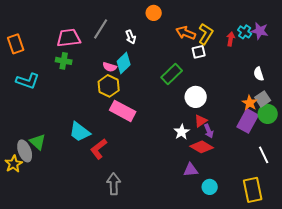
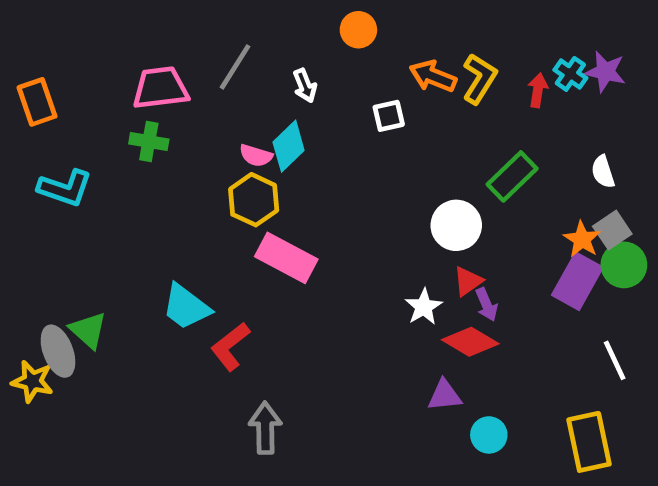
white square: (199, 52) -> (389, 116), moved
green rectangle: (172, 74) -> (512, 176), moved
yellow star: (14, 164) -> (32, 381), turned -30

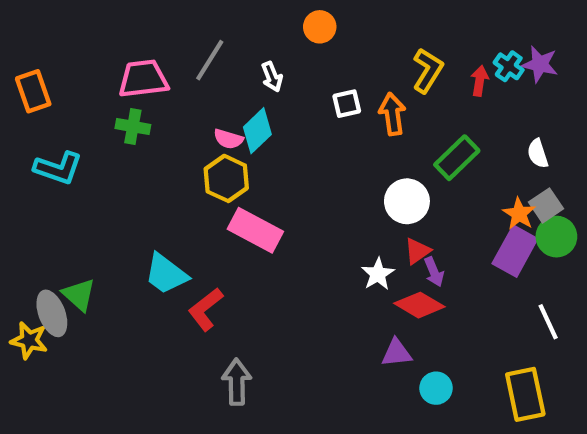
orange arrow: (433, 76) -> (392, 114), moved, turned 60

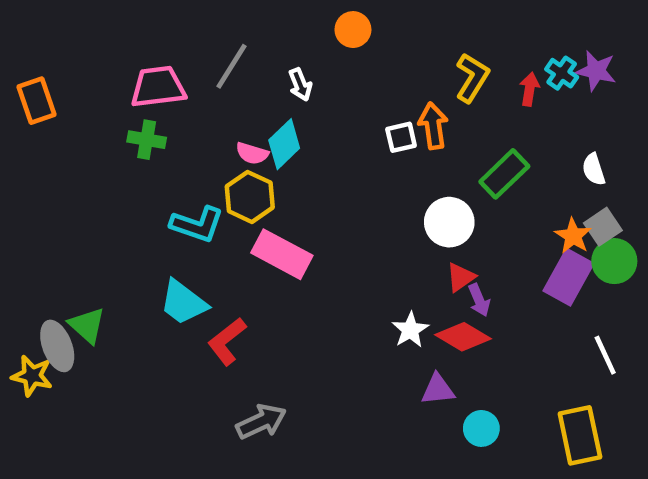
white square: (347, 104) -> (401, 137), moved
cyan L-shape: (58, 168) -> (197, 224), moved
white star: (378, 274) -> (410, 330), moved
gray arrow: (237, 382) -> (261, 422), turned 66

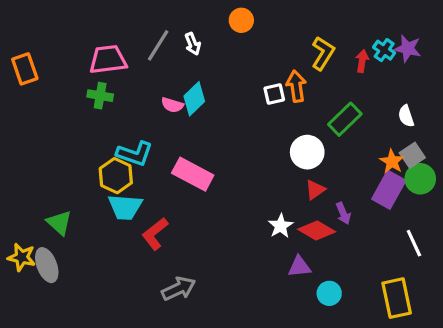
white arrow: (300, 85) -> (193, 44), moved
yellow hexagon: (250, 197) -> (116, 176), moved
purple arrow: (479, 300) -> (343, 213), moved
cyan trapezoid: (183, 302) -> (125, 207), turned -33
gray ellipse: (57, 346) -> (47, 265), moved

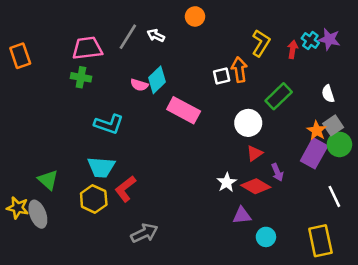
white arrow: (193, 44) -> (156, 35), turned 138
pink rectangle: (193, 174) -> (184, 110), moved
yellow hexagon: (116, 176) -> (94, 199), moved

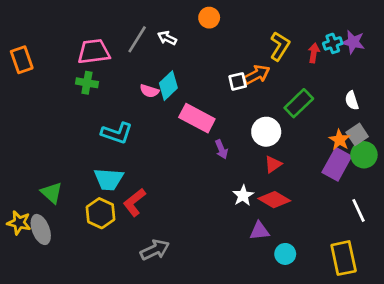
cyan cross: (310, 41) -> (333, 43), turned 36
orange arrow: (239, 70) -> (257, 75), turned 70
purple arrow: (277, 172) -> (221, 149), moved

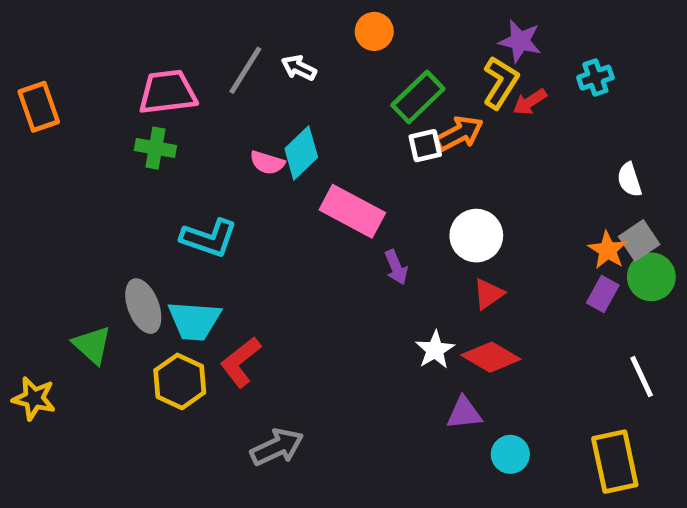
purple star: (353, 42) -> (520, 41), moved
red arrow: (314, 53) -> (530, 102), moved, turned -132
green rectangle: (299, 103) -> (418, 97), moved
purple rectangle: (337, 164) -> (603, 294), size x0.6
gray ellipse: (41, 229) -> (143, 306), moved

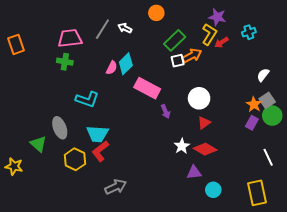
pink semicircle: (267, 163) -> (112, 68), turned -80
white semicircle: (629, 180) -> (263, 75), turned 56
cyan trapezoid: (194, 321) -> (97, 134), moved

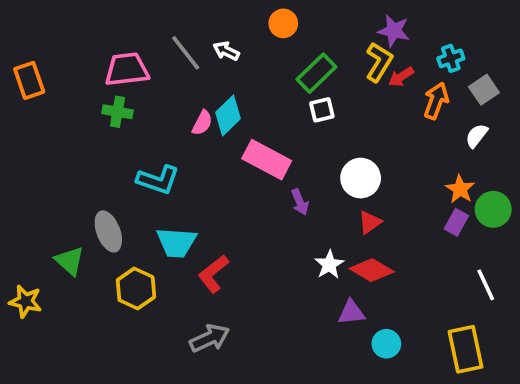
gray line: (102, 29) -> (186, 53), turned -70
orange arrow: (192, 56) -> (436, 101), moved, turned -42
gray square: (267, 100) -> (484, 90), moved
red L-shape: (100, 151) -> (213, 274), moved

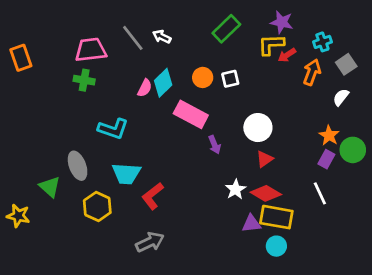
orange circle: (283, 23) -> (203, 77), moved
yellow L-shape: (379, 62) -> (271, 45), turned -124
green rectangle: (316, 73) -> (226, 29), moved
white line: (486, 285) -> (320, 193), moved
yellow rectangle: (466, 349) -> (276, 217), moved, turned -68

